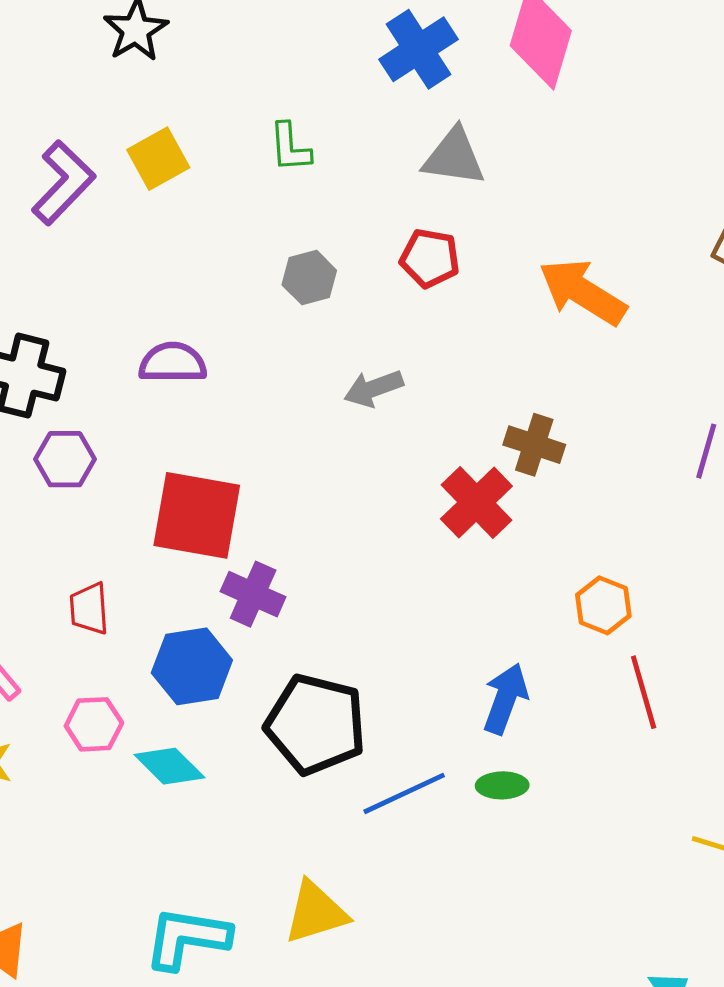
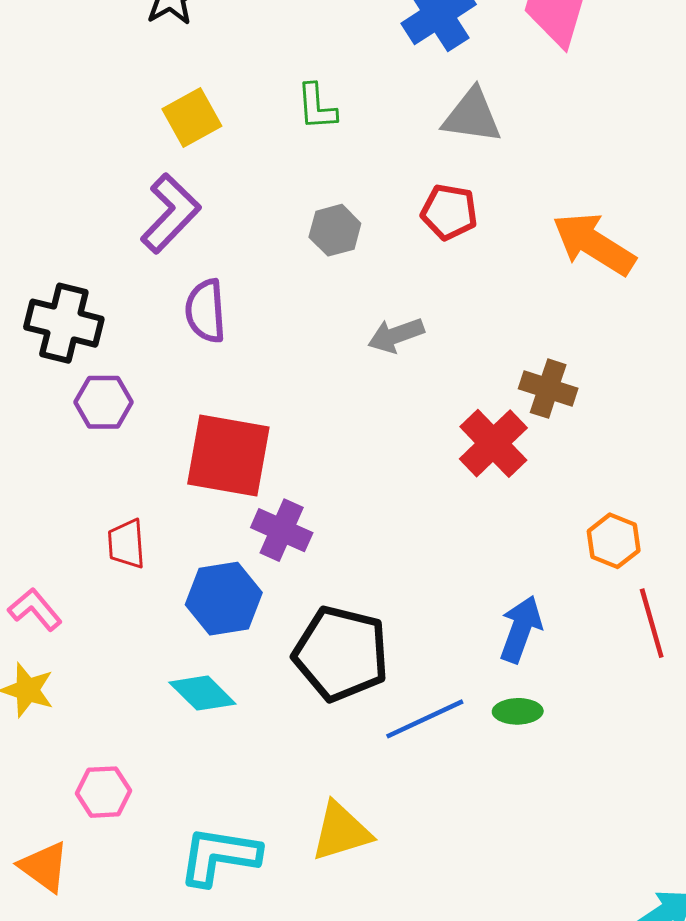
purple L-shape: (63, 183) -> (171, 213), moved
purple semicircle: (173, 363) -> (206, 311), turned -94
pink hexagon: (94, 724) -> (104, 792), moved

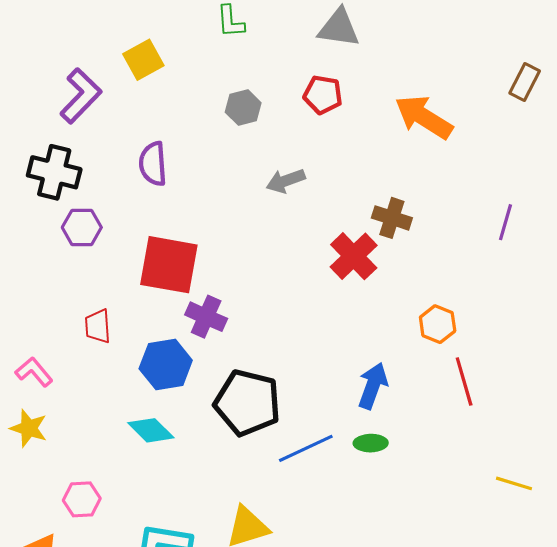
yellow square: (192, 117) -> (143, 60), moved
purple L-shape: (171, 213) -> (81, 96), moved

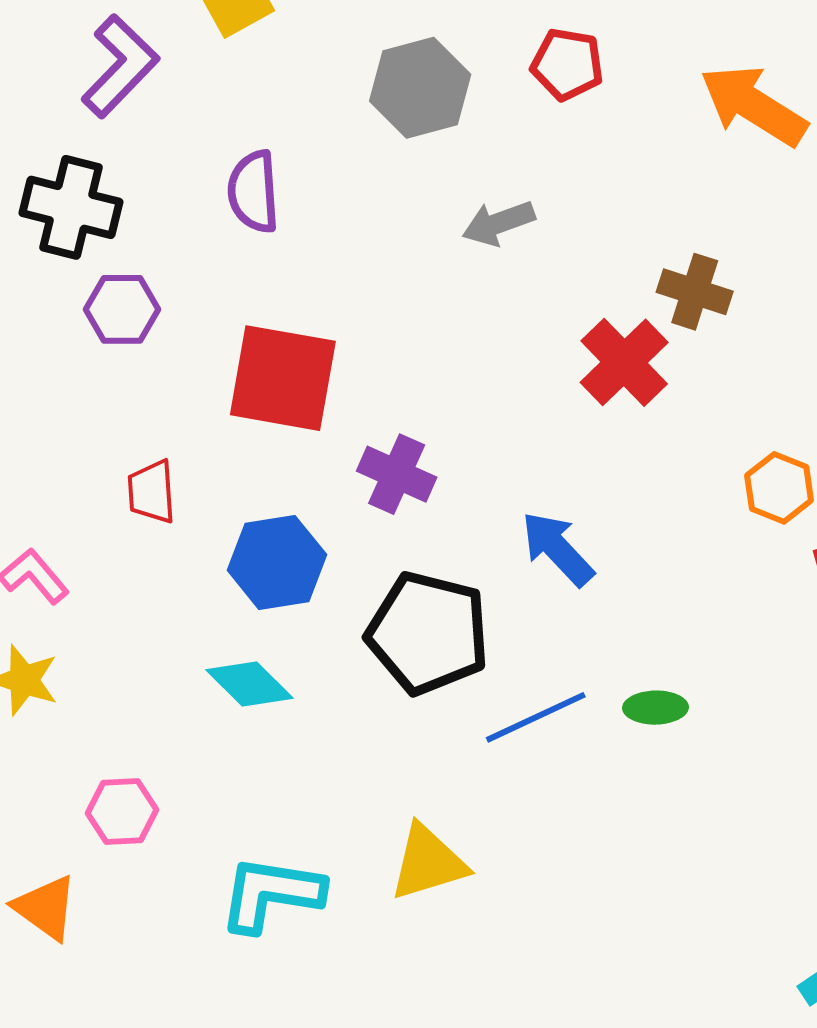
gray hexagon: (243, 107) -> (420, 88), size x1.5
purple cross: (206, 317) -> (397, 474), moved
blue arrow: (373, 386) -> (557, 549), moved, turned -63

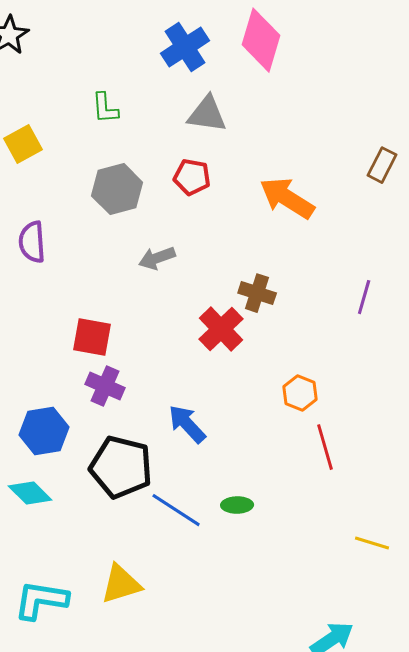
red square: (283, 378) -> (92, 337), moved, size x0.7
blue line: (536, 717) -> (176, 510), turned 58

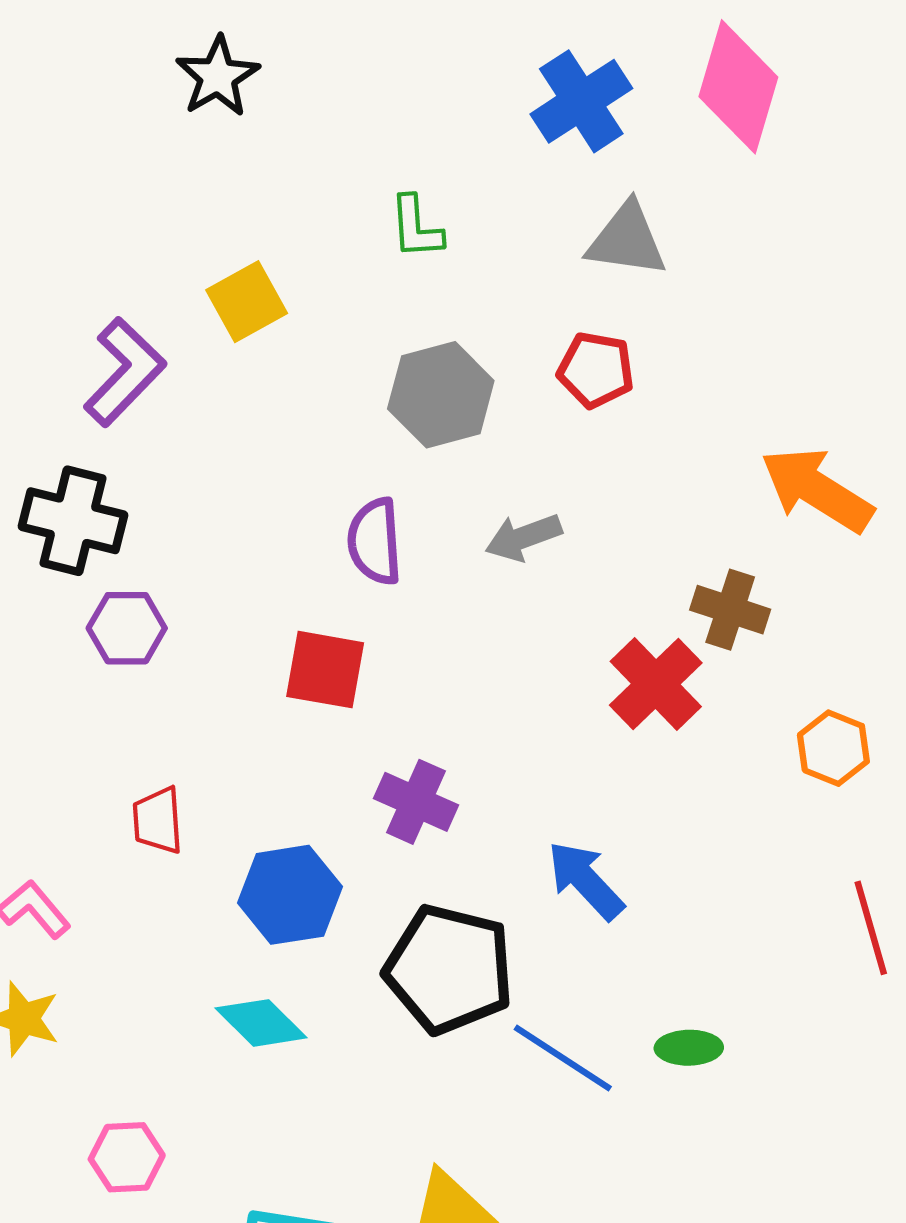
orange arrow: (287, 198) -> (817, 490), moved
purple semicircle: (32, 242) -> (375, 541), moved
red square: (92, 337) -> (325, 670), moved
orange hexagon: (300, 393) -> (833, 748), moved

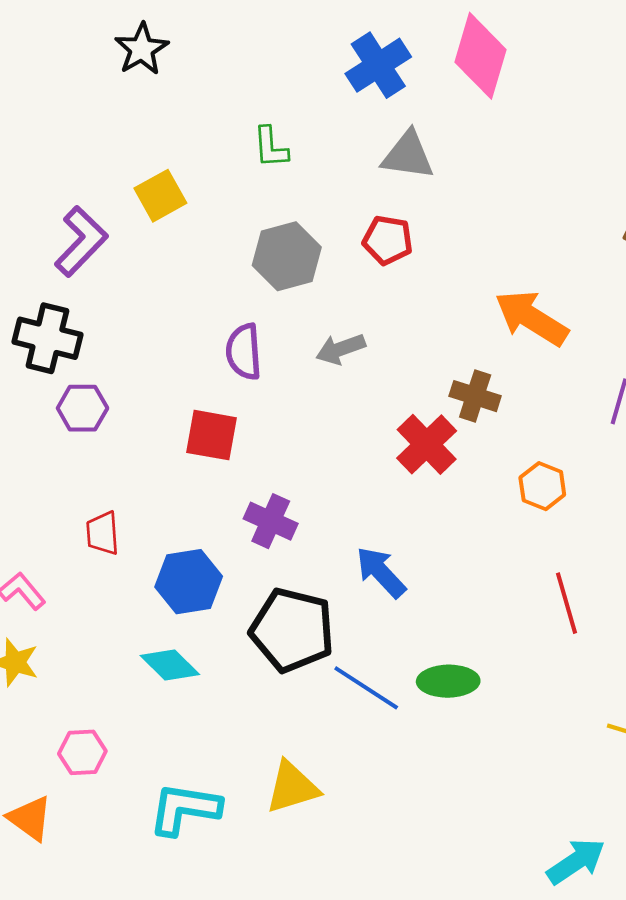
green ellipse: (689, 1048) -> (448, 681), size x1.4

